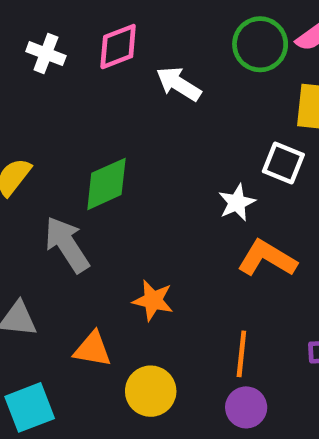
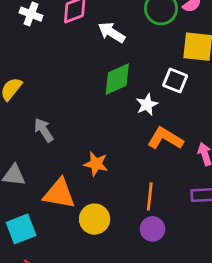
green diamond: (106, 184) -> (117, 79), moved
gray arrow: (67, 244) -> (44, 130), size x0.7
orange triangle: (92, 349) -> (59, 194), size x1.4

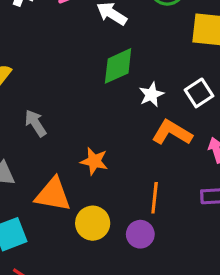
white square: (175, 81) -> (199, 93), moved, turned 35
purple circle: (153, 229) -> (140, 234), moved

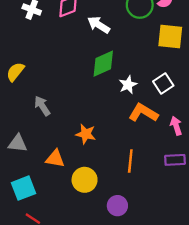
orange triangle: (53, 195) -> (55, 159), size x0.7
purple circle: (140, 234) -> (117, 206), moved

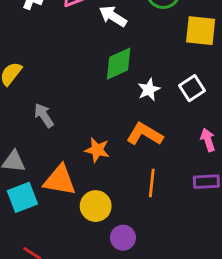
orange L-shape: (143, 113) -> (145, 134), moved
orange triangle: (55, 159) -> (60, 180), size x1.4
cyan square: (23, 188) -> (22, 197), moved
purple circle: (117, 206) -> (123, 238), moved

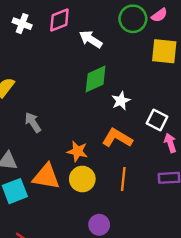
white square: (192, 88) -> (157, 120), moved, turned -30
yellow circle: (96, 206) -> (82, 179), moved

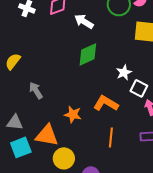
white star: (121, 101) -> (124, 72), moved
yellow circle: (82, 179) -> (64, 158), moved

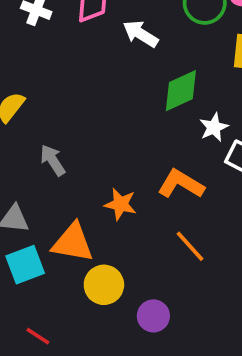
green diamond: (88, 54) -> (181, 91), moved
orange line: (111, 137) -> (190, 246), turned -48

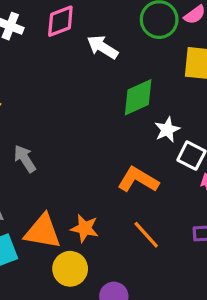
orange star: (120, 204) -> (85, 228), moved

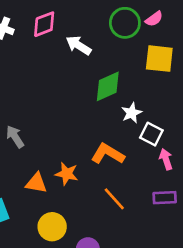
orange star: (85, 228) -> (67, 174), moved
orange triangle: (43, 232) -> (36, 183), moved, size x0.7

